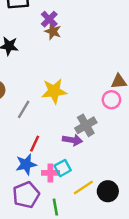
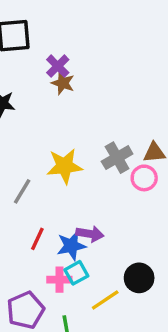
gray cross: (86, 125) -> (117, 158), moved
blue star: (26, 164) -> (71, 246), moved
black circle: (108, 191) -> (139, 278), moved

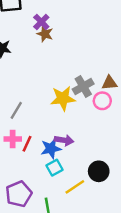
yellow star: (65, 166) -> (63, 98), moved
pink cross: (59, 280) -> (13, 139), moved

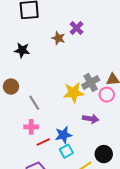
purple cross: (41, 22) -> (77, 28), moved
gray line: (16, 110) -> (34, 103), turned -63
purple arrow: (64, 140) -> (91, 119), moved
red line: (27, 144) -> (43, 142), moved, turned 40

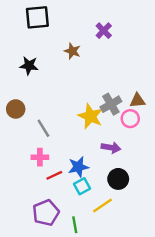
purple cross: (77, 28) -> (104, 31), moved
yellow star: (73, 93) -> (90, 116), turned 30
black circle: (104, 154) -> (118, 179), moved

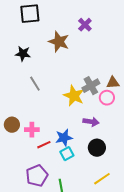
brown star: (72, 51) -> (59, 42), size x1.5
brown circle: (16, 109) -> (12, 125), moved
gray line: (43, 128) -> (35, 84), moved
yellow line: (102, 205) -> (102, 179), moved

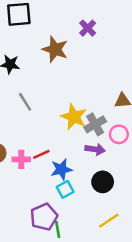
gray cross: (91, 86) -> (95, 124), moved
pink circle: (107, 98) -> (119, 134), moved
red line: (44, 145) -> (41, 154), moved
purple pentagon: (37, 176) -> (44, 217), moved

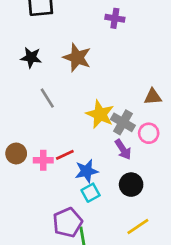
purple cross: (88, 28) -> (115, 18), turned -36
brown star: (55, 49) -> (77, 57), moved
gray cross: (95, 124) -> (123, 122), turned -30
purple arrow: (95, 149) -> (123, 149), turned 48

